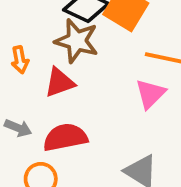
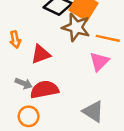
brown star: (77, 41) -> (76, 27), moved
gray arrow: (18, 128) -> (24, 83), moved

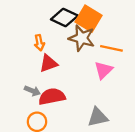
orange arrow: (15, 40) -> (39, 43), moved
gray triangle: (93, 111) -> (98, 117), turned -45

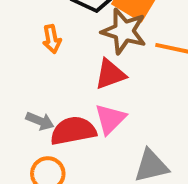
red triangle: (48, 63) -> (110, 74), moved
pink triangle: (103, 70) -> (110, 119), moved

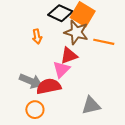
pink triangle: (110, 119) -> (61, 69), moved
gray arrow: (40, 121) -> (31, 81), size x1.5

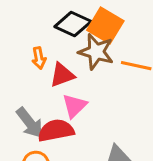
red triangle: (69, 56) -> (62, 75), moved
gray arrow: (31, 81) -> (30, 123), turned 30

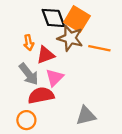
black diamond: (73, 24) -> (53, 18), turned 45
gray arrow: (30, 123) -> (29, 74), moved

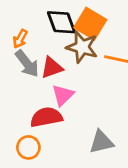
orange arrow: (29, 43) -> (20, 39), moved, turned 40
gray arrow: (29, 74) -> (27, 64), moved

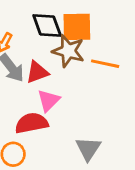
orange square: (90, 24) -> (77, 27), turned -32
gray triangle: (101, 142) -> (88, 149), turned -44

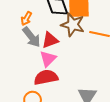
pink triangle: (49, 100) -> (48, 59), moved

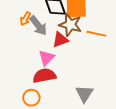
gray arrow: (31, 37) -> (38, 26), moved
red triangle: (50, 40) -> (60, 40), moved

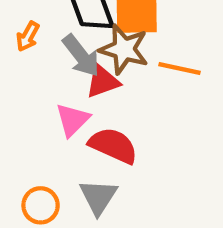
gray arrow: (38, 26) -> (81, 56), moved
red semicircle: (44, 76) -> (113, 145), moved, turned 35
gray triangle: (84, 94) -> (98, 197), moved

